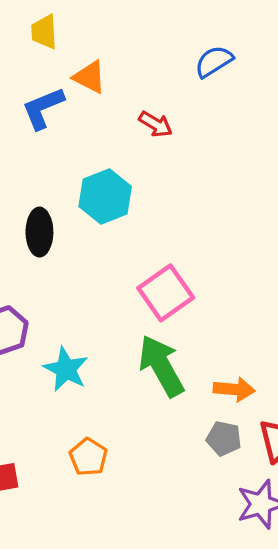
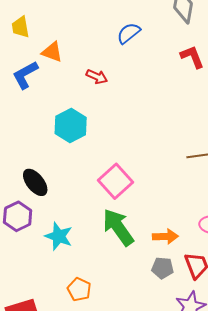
black ellipse: (39, 232) -> (35, 182), moved, turned -32

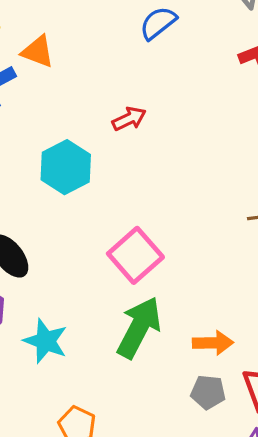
red arrow: (97, 77) -> (129, 119), moved, turned -50
green arrow: (118, 227) -> (139, 328), turned 63

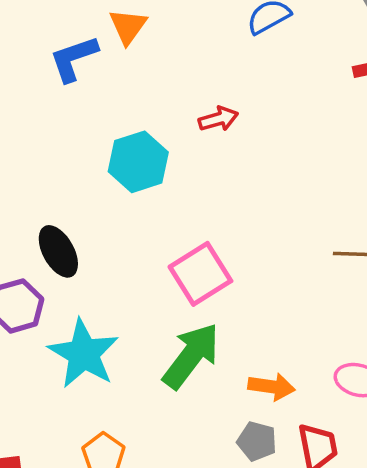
orange triangle: (38, 52) -> (128, 26), turned 36
cyan star: (46, 341) -> (84, 354), size x1.4

